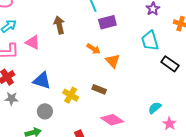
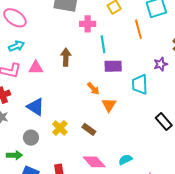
cyan trapezoid: (150, 41) -> (140, 84), moved
pink triangle: (33, 42) -> (36, 68), turned -42
cyan semicircle: (155, 108) -> (125, 160), moved

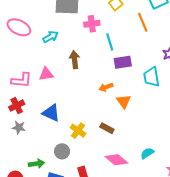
cyan arrow: (17, 46) -> (50, 37), moved
orange arrow: (93, 89) -> (106, 87), turned 120
gray circle: (31, 138) -> (62, 151), moved

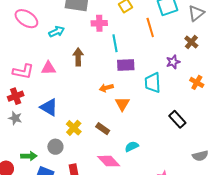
cyan semicircle: (147, 153) -> (132, 146), moved

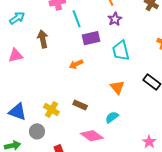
purple star: (173, 62) -> (115, 19), moved
orange triangle: (122, 104) -> (117, 87), moved
blue triangle: (49, 107) -> (17, 112), moved

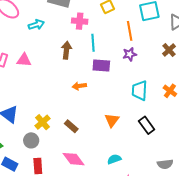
brown arrow: (43, 39) -> (66, 50), moved
cyan trapezoid: (121, 51) -> (139, 91), moved
cyan semicircle: (112, 117) -> (114, 159), moved
gray circle: (37, 131) -> (31, 140), moved

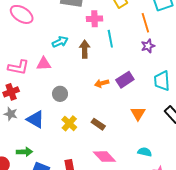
cyan arrow: (36, 25) -> (60, 42), moved
purple rectangle: (101, 65) -> (125, 80), moved, turned -30
gray circle: (31, 140) -> (60, 94), moved
cyan semicircle: (114, 159) -> (145, 152), turned 40

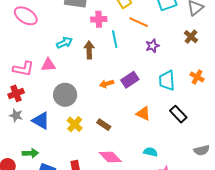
orange line: (145, 23) -> (139, 22), moved, turned -48
gray circle: (60, 94) -> (65, 95), size x1.5
orange triangle: (138, 113) -> (143, 113), turned -35

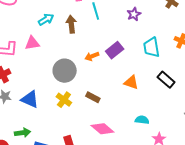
gray circle: (65, 95) -> (65, 71), moved

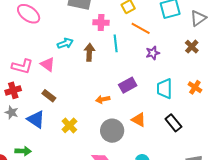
pink triangle: (32, 43) -> (48, 64), turned 35
orange arrow: (92, 56) -> (103, 99), moved
gray circle: (65, 71) -> (112, 131), moved
brown rectangle: (93, 97) -> (49, 96), moved

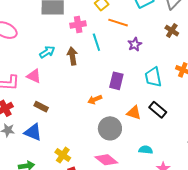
purple rectangle: (128, 85) -> (116, 81), turned -36
black rectangle: (173, 123) -> (158, 110), moved
yellow cross: (69, 125) -> (63, 155), moved

